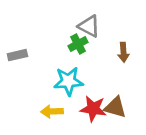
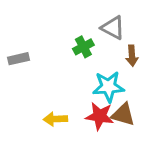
gray triangle: (89, 26) -> (113, 28), moved
cyan star: (68, 81) -> (108, 87), moved

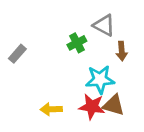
gray rectangle: (19, 59) -> (17, 54), turned -36

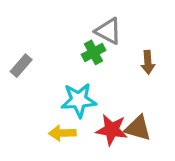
gray triangle: (104, 25) -> (108, 31), moved
cyan star: (100, 79) -> (79, 100), moved

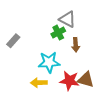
brown arrow: (148, 62) -> (76, 45), moved

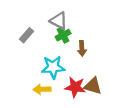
gray triangle: (67, 19) -> (59, 21), moved
gray rectangle: (13, 41) -> (27, 35), moved

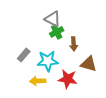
gray rectangle: (27, 35) -> (24, 55), moved
brown triangle: (93, 86) -> (89, 64), moved

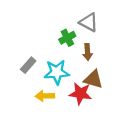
gray triangle: (53, 19) -> (89, 22), moved
brown triangle: (89, 64) -> (93, 79), moved

